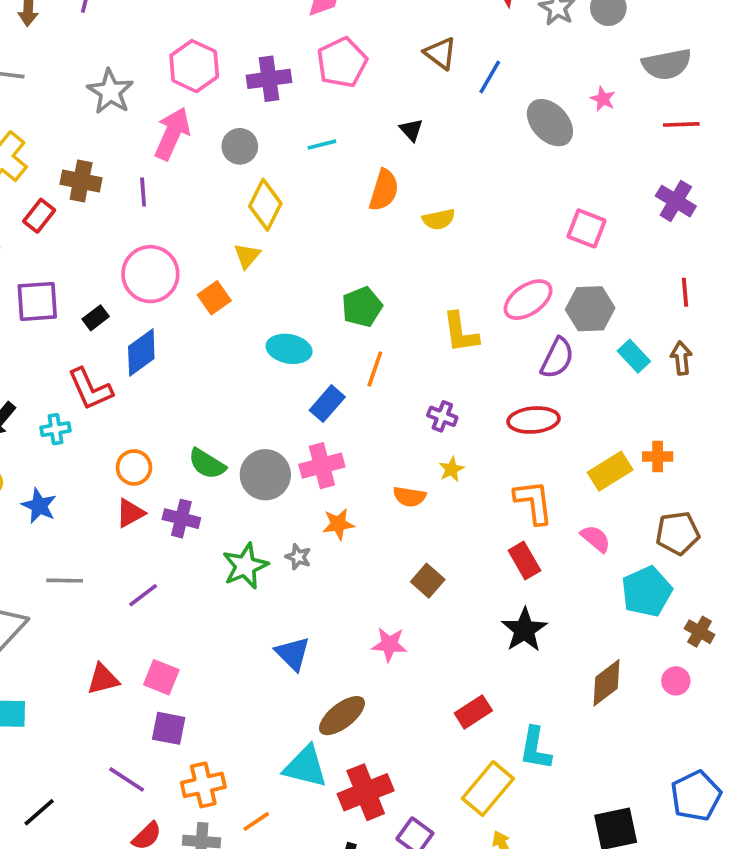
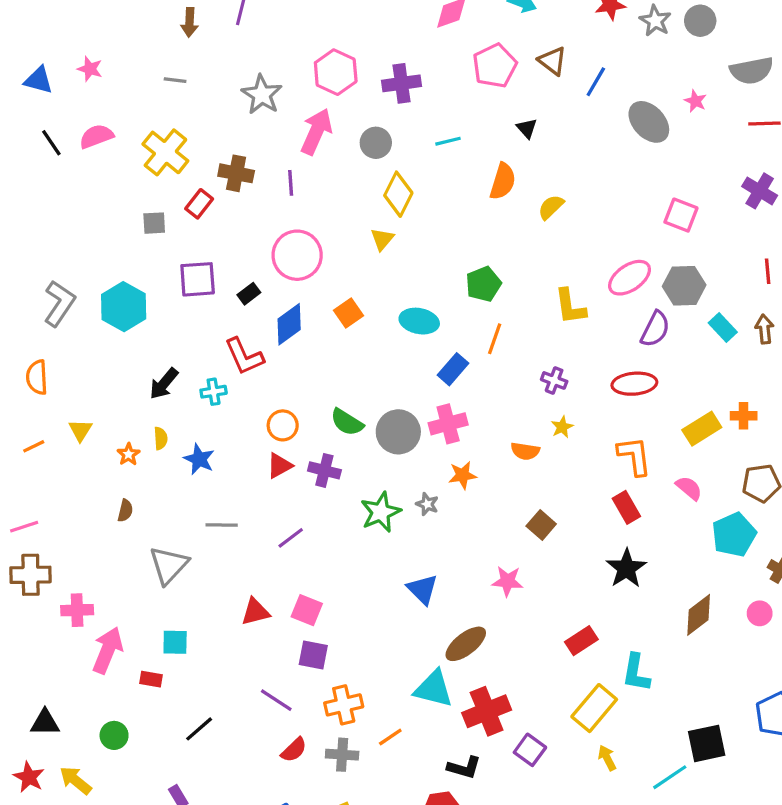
pink pentagon: (342, 62) -> (495, 66), moved
yellow semicircle: (439, 219) -> (551, 207), turned 148
orange square: (214, 298) -> (349, 313), moved

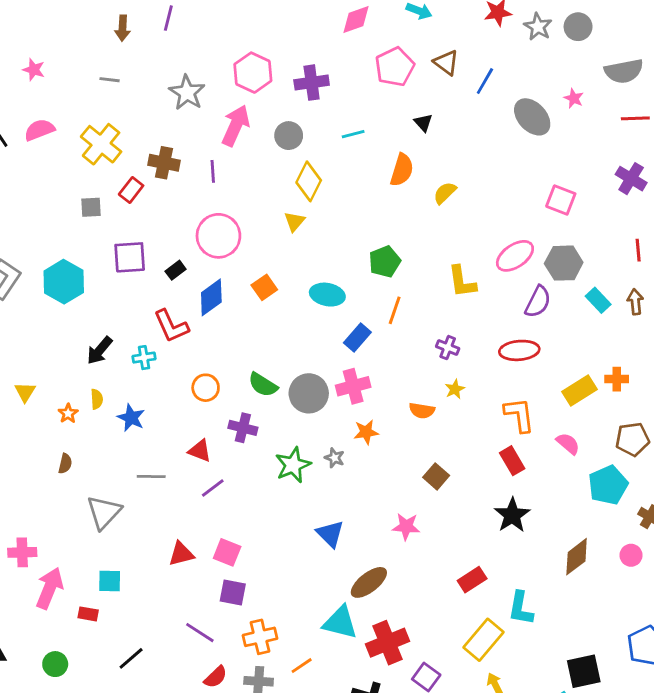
red triangle: (279, 466) -> (200, 451), moved, turned 50

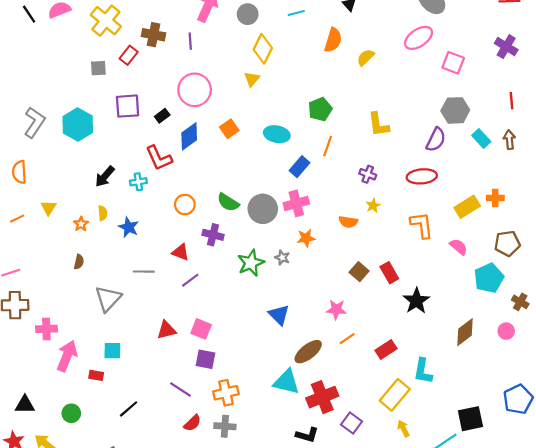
pink ellipse: (515, 256) -> (419, 38), moved
red rectangle: (512, 461) -> (389, 273), moved
orange line: (302, 666) -> (347, 339), moved

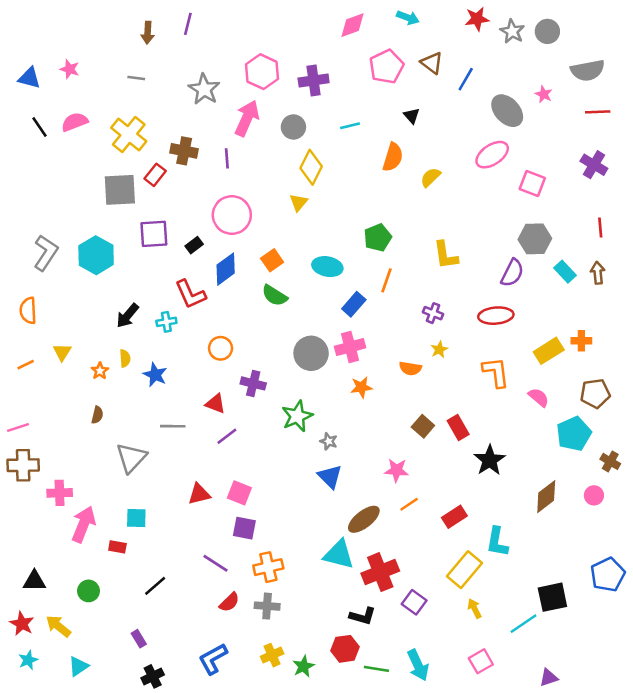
gray square: (98, 68) -> (120, 190), size x1.8
green semicircle: (228, 202) -> (275, 295), moved
gray star: (282, 258) -> (329, 441), moved

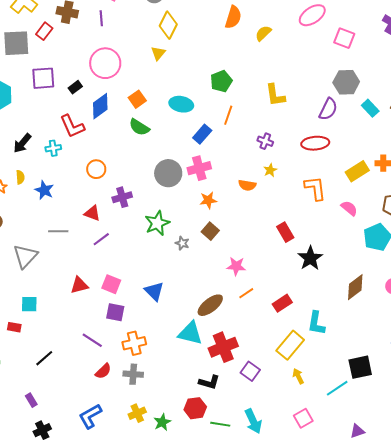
purple cross: (253, 383) -> (122, 197), turned -30
brown square: (423, 426) -> (210, 231), moved
blue triangle: (330, 477) -> (154, 291), moved

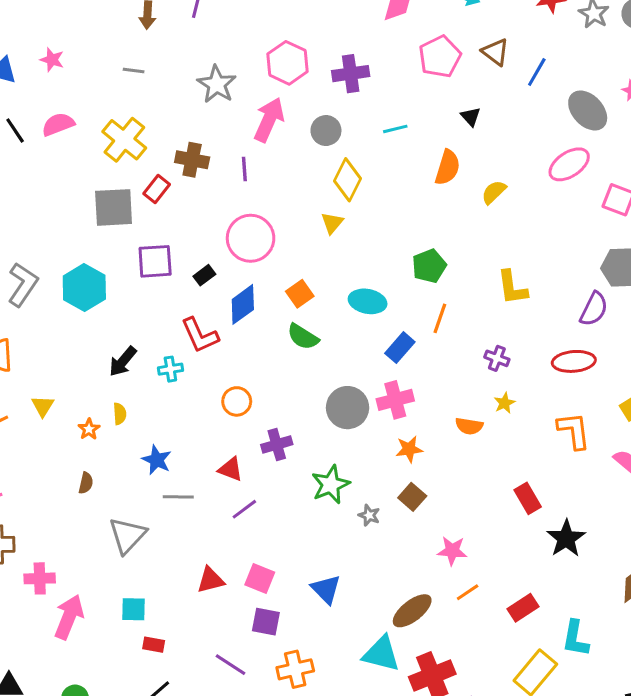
blue star: (44, 190) -> (157, 460), moved
red rectangle: (14, 327) -> (154, 645), moved

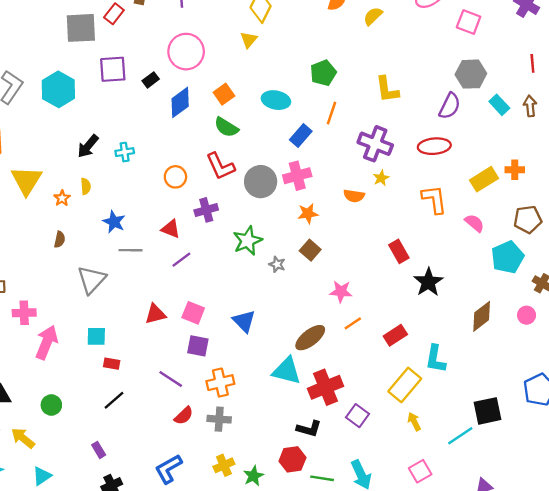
red L-shape: (200, 335) -> (220, 166), moved
purple cross: (497, 358) -> (375, 144), size x1.8
yellow triangle: (43, 406) -> (27, 180), size x1.8

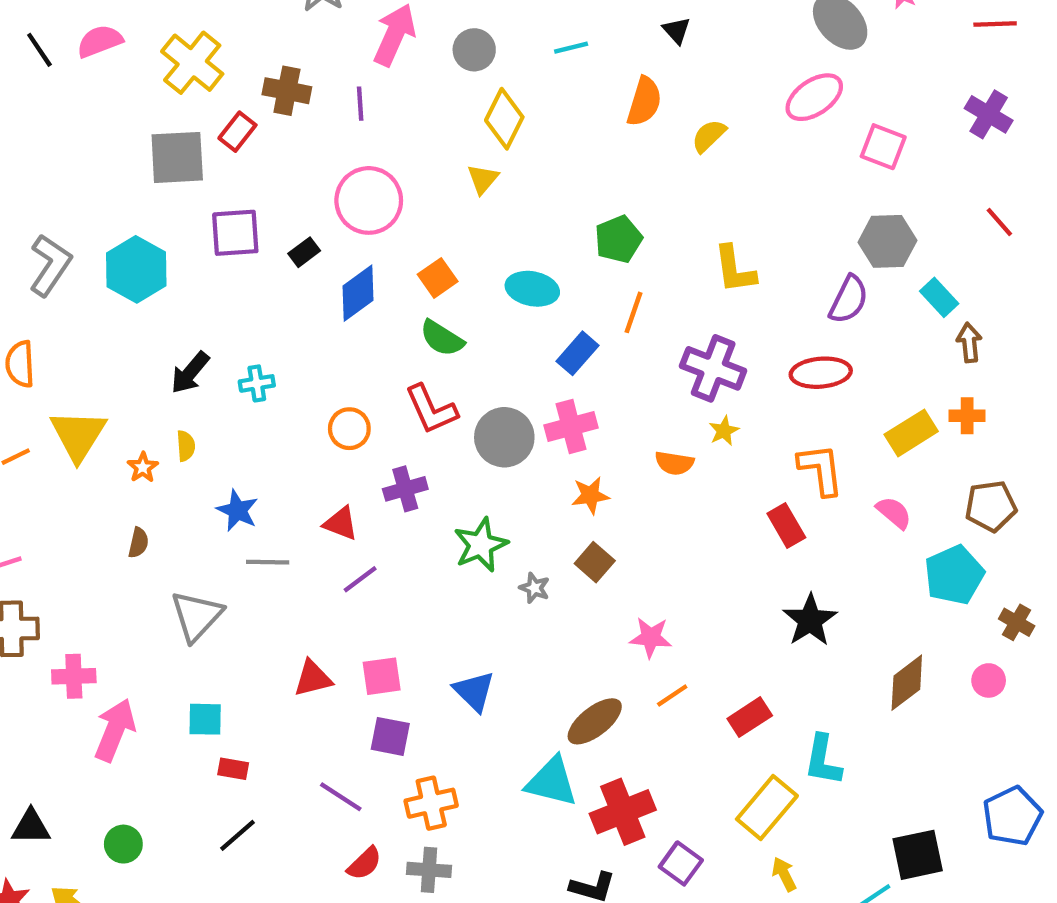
red line: (532, 63) -> (999, 222), turned -36
brown arrow: (530, 106) -> (969, 343), moved
red rectangle: (399, 251) -> (786, 525), moved
pink square: (193, 313) -> (382, 676), turned -30

